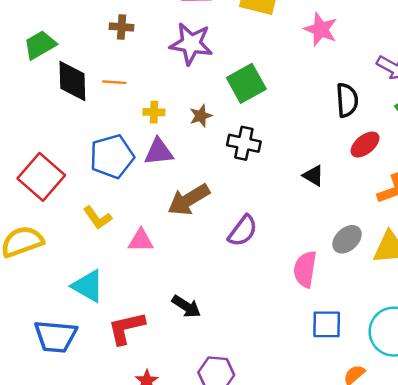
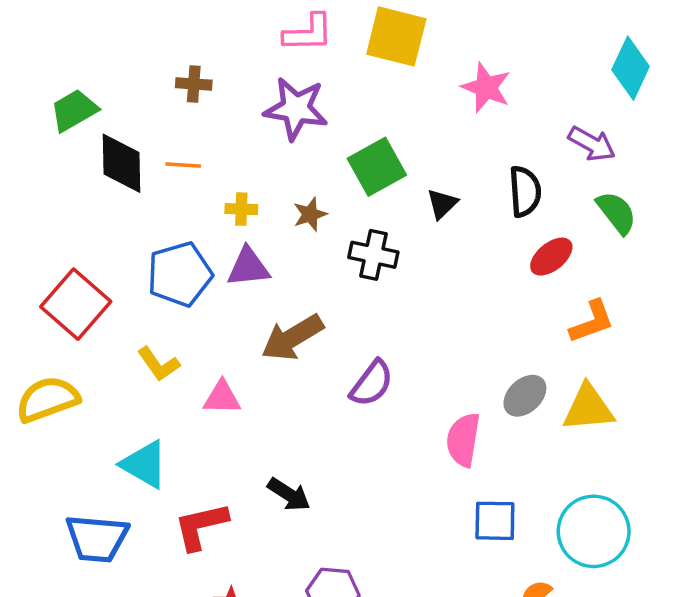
black triangle: (313, 176) -> (442, 204), moved, turned 45

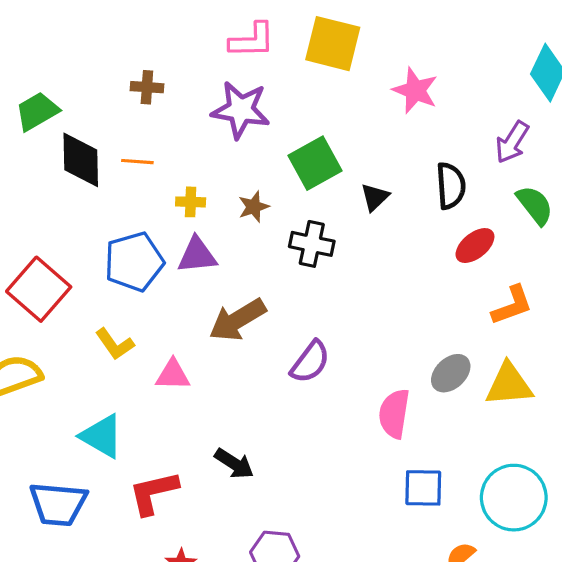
purple arrow: (592, 144) -> (512, 142), turned 93

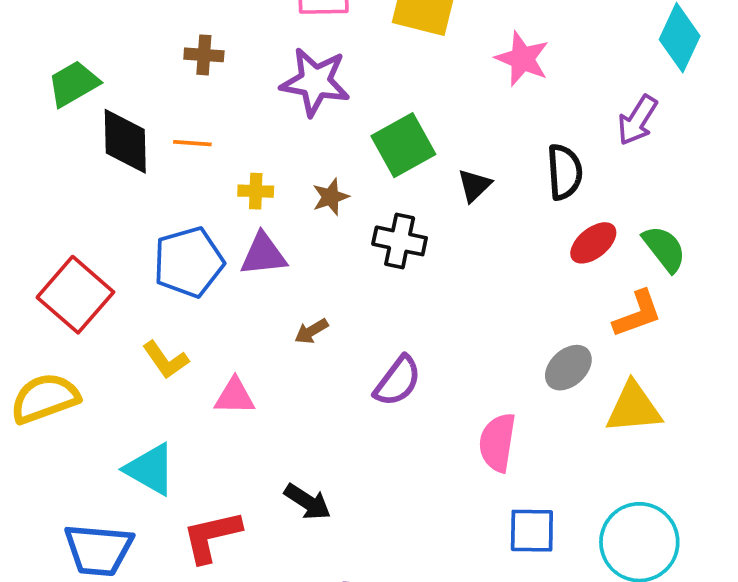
green semicircle: (535, 205) -> (664, 249), moved
brown arrow: (237, 320) -> (311, 331), size x0.5
gray ellipse: (451, 373) -> (568, 368), moved

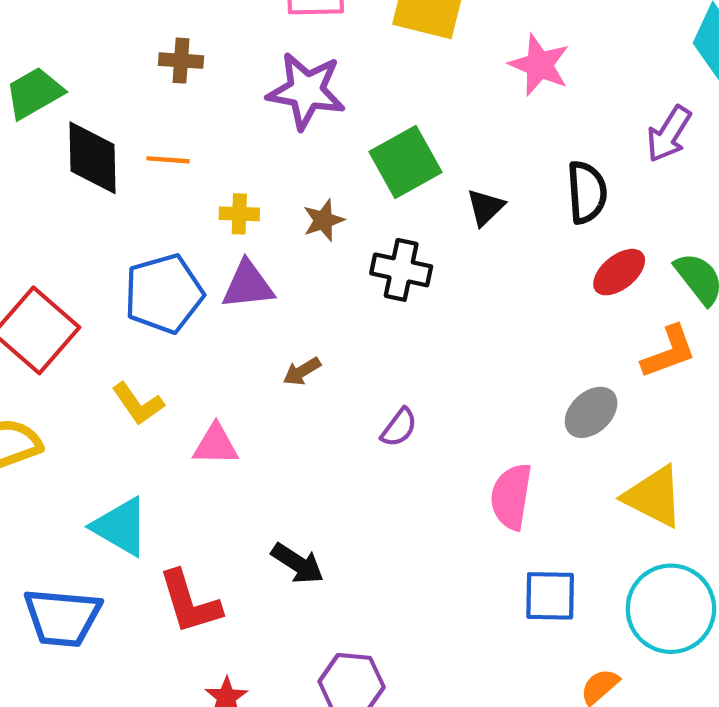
purple semicircle: (398, 381) -> (399, 427), size x0.7
yellow triangle: (634, 408) -> (654, 497), moved, turned 32
red L-shape: (212, 536) -> (190, 602), turned -94

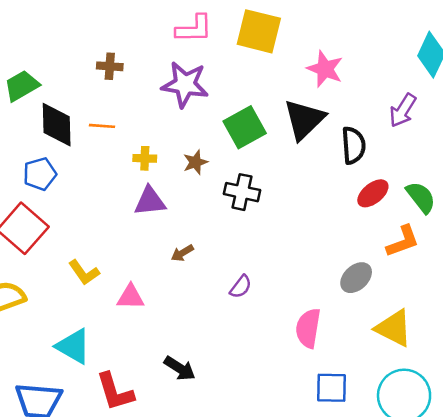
black triangle: (485, 207) -> (304, 119), moved, size x1.8
blue pentagon: (164, 294) -> (40, 174), moved, size x0.7

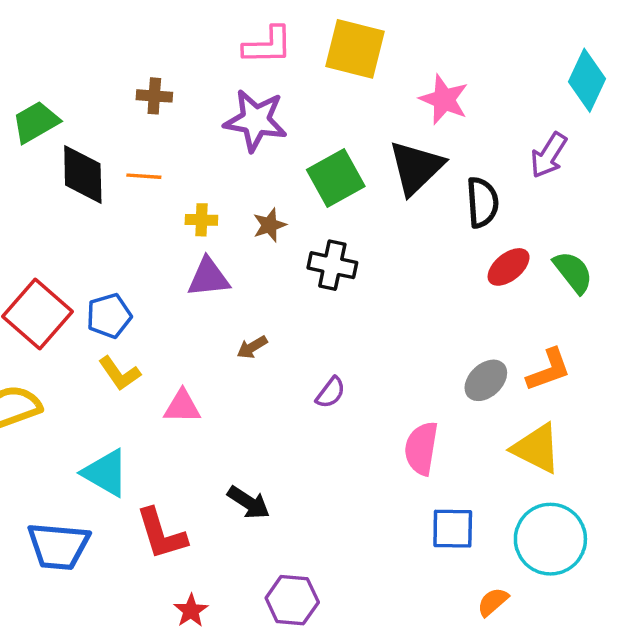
blue pentagon: (40, 174) -> (109, 316), moved
orange L-shape: (403, 241) -> (549, 370), moved

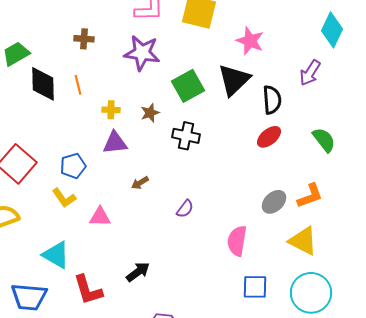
orange line: (144, 176) -> (78, 85), turned 72
red ellipse: (509, 267) -> (269, 137), moved
blue pentagon: (109, 316) -> (73, 166), moved
black arrow: (249, 502) -> (138, 272), turned -70

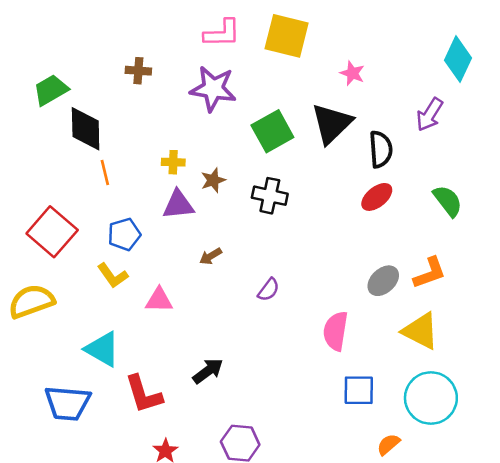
pink star: (250, 41) -> (352, 73), size x0.7
orange line: (78, 85) -> (105, 172), moved
brown star: (150, 113) -> (213, 180), moved

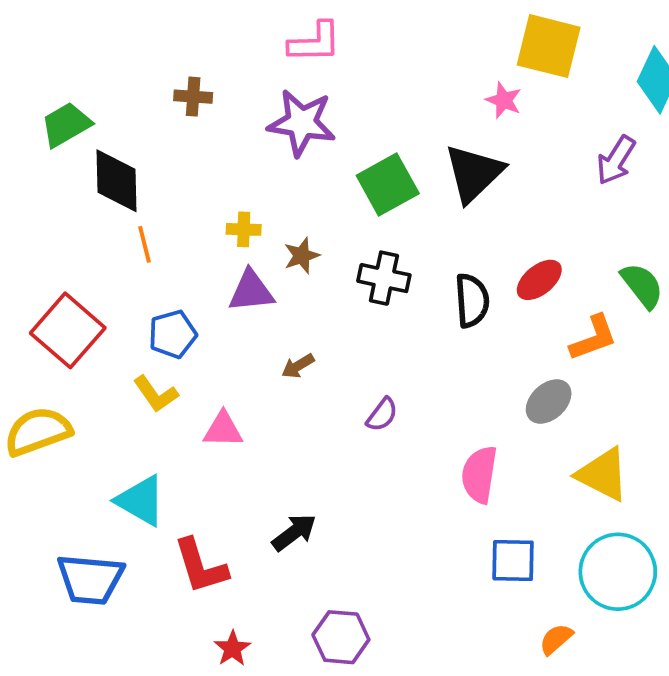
yellow square: (287, 36) -> (549, 46), moved
black semicircle: (381, 149) -> (472, 300), moved
orange L-shape: (430, 273) -> (593, 338), moved

